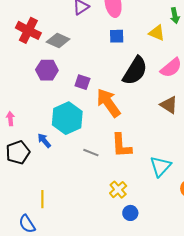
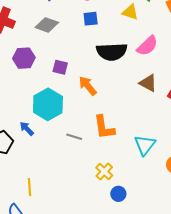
gray diamond: (58, 41) -> (47, 25), moved
black semicircle: (135, 71) -> (112, 52), turned 60
orange arrow: (108, 103) -> (88, 86), size x0.7

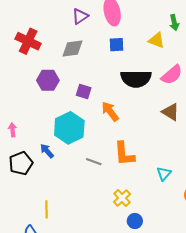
gray diamond: (47, 25) -> (73, 48), turned -30
cyan triangle: (145, 145) -> (164, 174), size x0.7

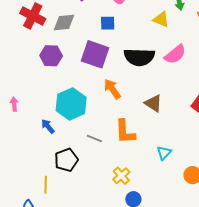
blue square: (117, 45) -> (108, 23), moved
gray diamond: (73, 48) -> (64, 22), moved
purple square: (84, 91) -> (95, 54), moved, size x1.8
brown triangle: (171, 112) -> (153, 103), moved
black pentagon: (21, 163) -> (66, 160), moved

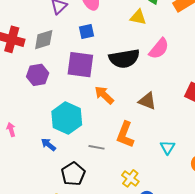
orange L-shape: (125, 132) -> (125, 135), turned 36

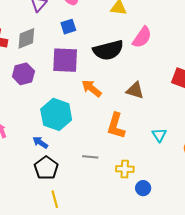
gray line: (97, 147) -> (90, 157), moved
black pentagon: (73, 174) -> (46, 168), moved
yellow cross: (130, 178) -> (125, 169), turned -30

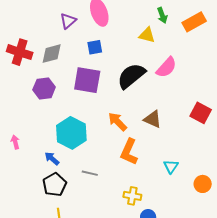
black semicircle: (108, 50) -> (131, 76), turned 148
orange arrow: (91, 88) -> (118, 122), moved
gray line: (90, 157) -> (90, 173), moved

